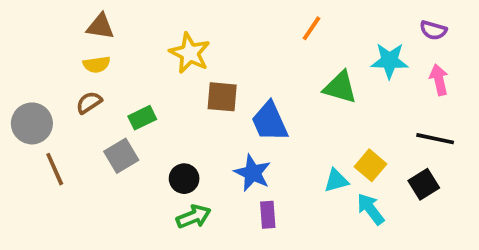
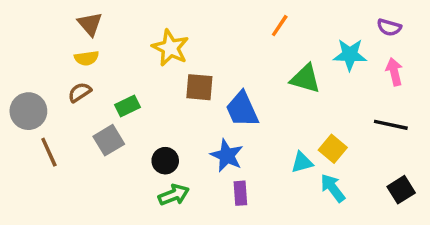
brown triangle: (100, 26) -> (90, 24), turned 40
black square: (424, 184) -> (401, 190), moved

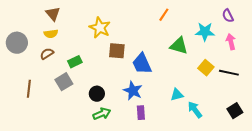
purple semicircle: (389, 27) -> (228, 16), turned 48
gray circle: (28, 111) -> (17, 43), moved
yellow square: (333, 149) -> (206, 68), moved
brown line: (49, 152) -> (29, 89), turned 30

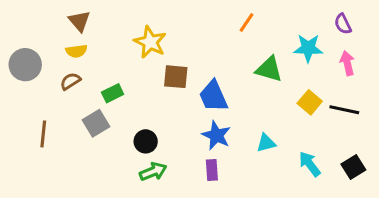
blue star: (133, 91) -> (216, 135), moved
cyan arrow: (195, 110) -> (310, 164), moved

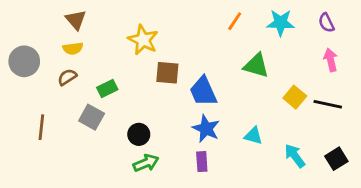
cyan star: (308, 48) -> (281, 23), moved
gray square: (96, 123) -> (92, 117), turned -30
cyan triangle: (266, 143) -> (253, 136), turned 30

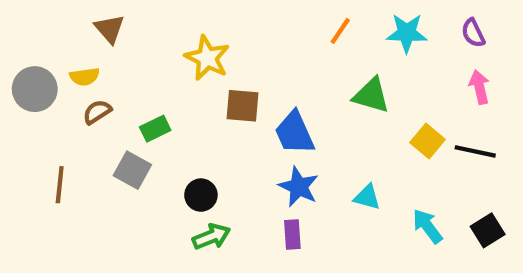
yellow semicircle: (73, 48) -> (85, 77), moved

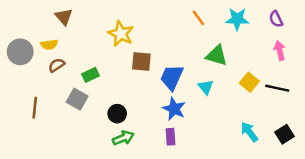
orange line: (340, 31) -> (198, 18), turned -70
blue trapezoid: (294, 133) -> (172, 77), turned 48
cyan triangle: (367, 197) -> (206, 87), moved, turned 35

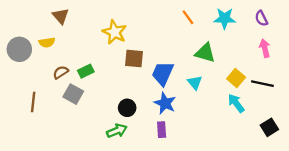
brown semicircle: (57, 65) -> (61, 72), moved
black circle: (117, 114) -> (127, 108), moved
cyan arrow: (249, 132) -> (236, 103), moved

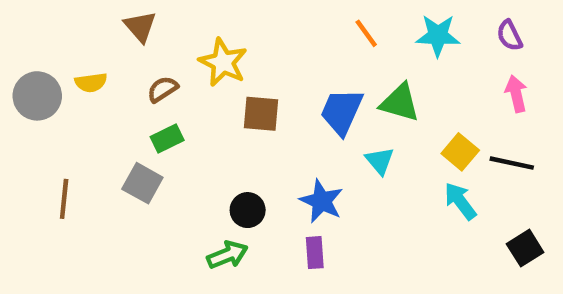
brown triangle: (61, 16) -> (140, 27), moved
brown semicircle: (61, 72) -> (163, 89), moved
blue trapezoid: (163, 73) -> (342, 112), moved

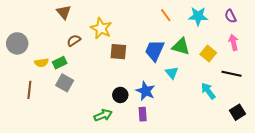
yellow semicircle: (91, 83) -> (41, 63), moved
green rectangle: (167, 138) -> (60, 63), moved
yellow square: (460, 152) -> (208, 54), moved
black circle: (248, 210) -> (120, 95), moved

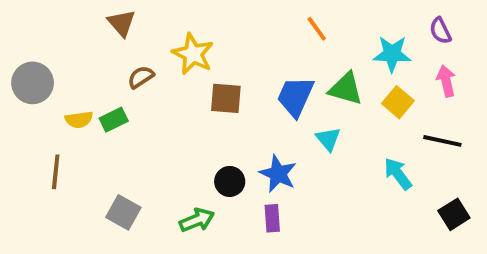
cyan star: (198, 16) -> (392, 54), moved
gray square: (65, 83) -> (123, 212), moved

